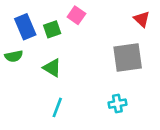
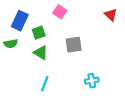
blue rectangle: (25, 27) -> (20, 21), turned 48
green square: (52, 29) -> (39, 33), moved
gray square: (128, 57) -> (74, 45), moved, size x0.7

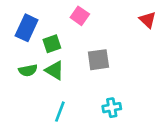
green semicircle: (11, 44) -> (28, 70), moved
cyan cross: (92, 81) -> (112, 108), moved

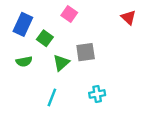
green square: (52, 44) -> (45, 38), turned -35
green triangle: (55, 70) -> (61, 63), moved, turned 48

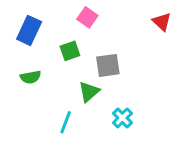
green square: (45, 38) -> (70, 51), moved, turned 35
green triangle: (61, 63) -> (89, 92), moved
cyan cross: (97, 94) -> (122, 118), turned -35

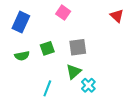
green square: (70, 51) -> (47, 48), moved
green triangle: (89, 92) -> (74, 72), moved

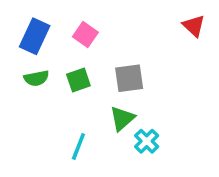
pink square: (63, 13) -> (85, 35), moved
green semicircle: (22, 56) -> (36, 78), moved

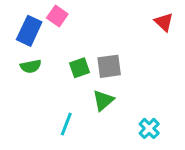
pink square: (85, 35) -> (57, 16), moved
green square: (78, 80) -> (80, 68), moved
cyan cross: (147, 141) -> (149, 128), moved

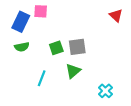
pink square: (57, 16) -> (41, 11), turned -32
cyan line: (66, 124) -> (42, 78), moved

